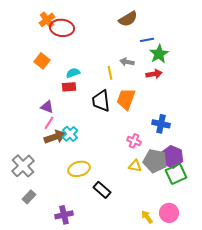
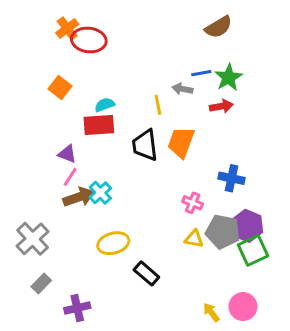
brown semicircle: (128, 19) -> (218, 27), moved
blue line: (147, 40) -> (201, 73), moved
red rectangle: (69, 87) -> (99, 125), size x1.5
purple cross: (64, 215) -> (77, 308), moved

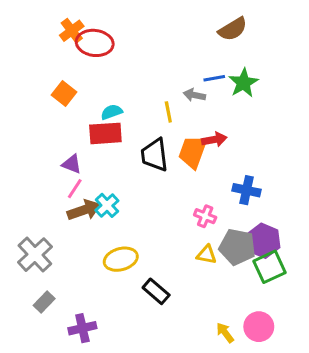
red arrow: (221, 106) -> (214, 140), moved

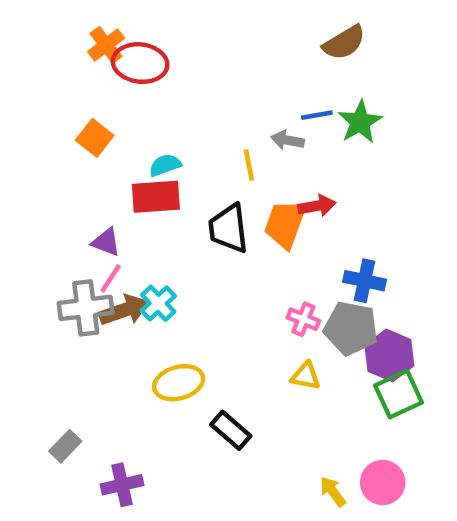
gray pentagon: (237, 247) -> (351, 328), moved
gray cross: (35, 255) -> (86, 308), moved, turned 36

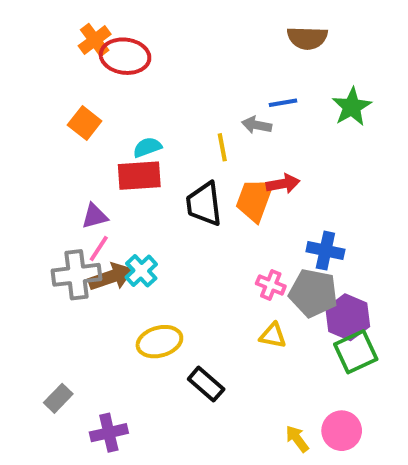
brown semicircle: (344, 43) -> (307, 38), turned 33
green star: (360, 122) -> (352, 107), moved
purple triangle: (106, 242) -> (95, 216), turned -36

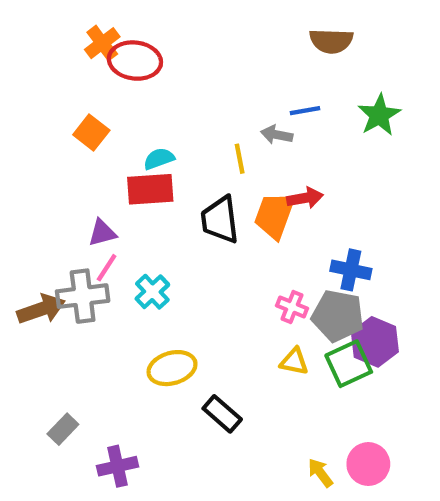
brown arrow: (111, 277) -> (41, 309), moved
green square: (356, 352) -> (349, 364), moved

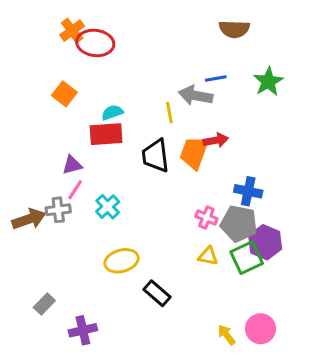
gray arrow: (277, 135) -> (196, 95), size x1.5
gray cross: (83, 296) -> (58, 210), size x0.7

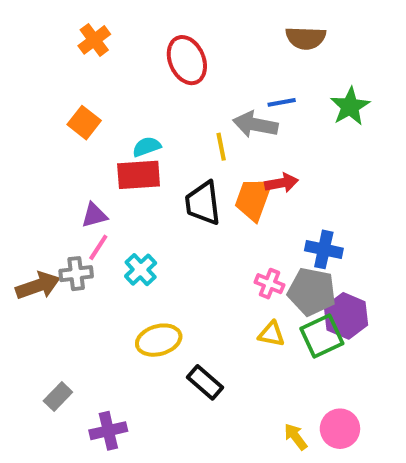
red ellipse: (95, 43) -> (187, 60), moved, turned 60

